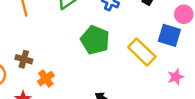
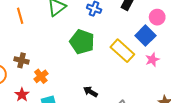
blue square: (169, 35) -> (145, 36), turned 30
pink star: (176, 77) -> (152, 60), moved

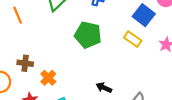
blue square: (145, 36) -> (144, 15), moved
yellow rectangle: (122, 51) -> (133, 39), size x0.7

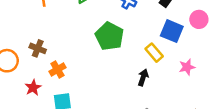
blue square: (144, 15) -> (172, 31), turned -30
black arrow: (104, 88) -> (143, 77), moved, turned 70

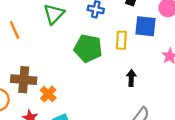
brown cross: (38, 48) -> (24, 80), size x1.5
yellow rectangle: (154, 53) -> (121, 40), moved, turned 60

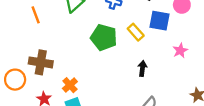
yellow rectangle: (121, 40) -> (136, 32), turned -49
orange cross: (48, 94) -> (70, 85), moved

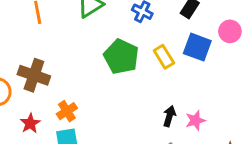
pink star: (180, 51) -> (195, 120), moved
black arrow: (142, 68) -> (169, 116), moved

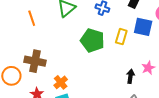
yellow rectangle: (164, 57) -> (121, 37), turned 56
pink star: (195, 120) -> (148, 68), moved

